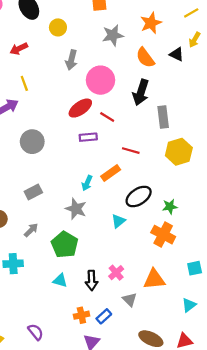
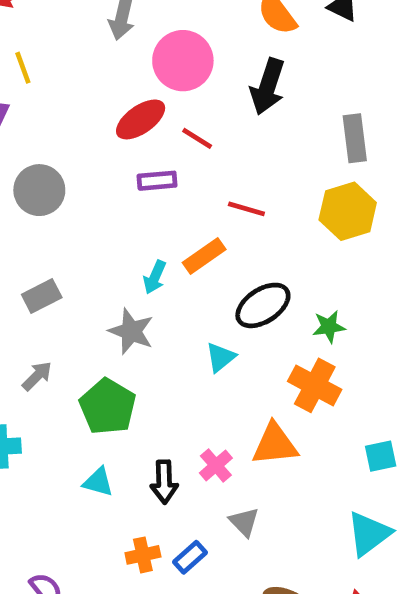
gray rectangle: (163, 117) -> (355, 138), moved
orange triangle: (154, 279) -> (275, 444), moved
cyan triangle: (189, 305) -> (369, 534), size x1.5

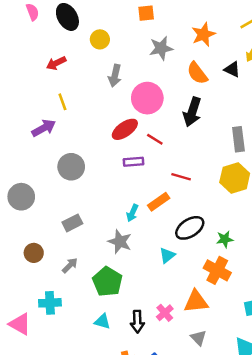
gray triangle: (244, 522) -> (198, 338), moved

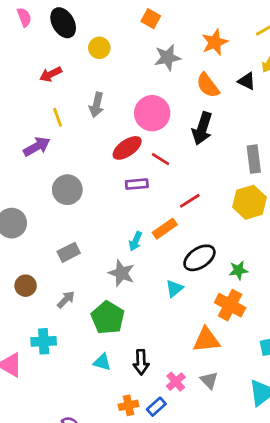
orange square: (146, 13) -> (151, 19), turned 35
gray arrow: (115, 76) -> (97, 105), moved
red line: (181, 177) -> (190, 201), turned -48
pink cross: (165, 313) -> (176, 382), moved

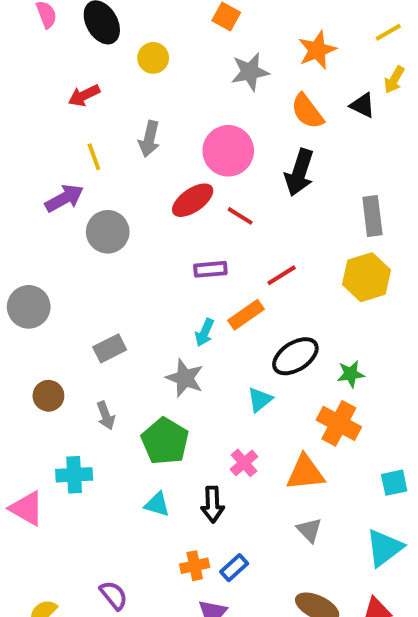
purple rectangle: (137, 184) -> (210, 269), moved
gray circle: (67, 190) -> (108, 232), moved
gray arrow: (66, 300) -> (106, 416), turned 114
pink cross: (176, 382) -> (244, 463), moved

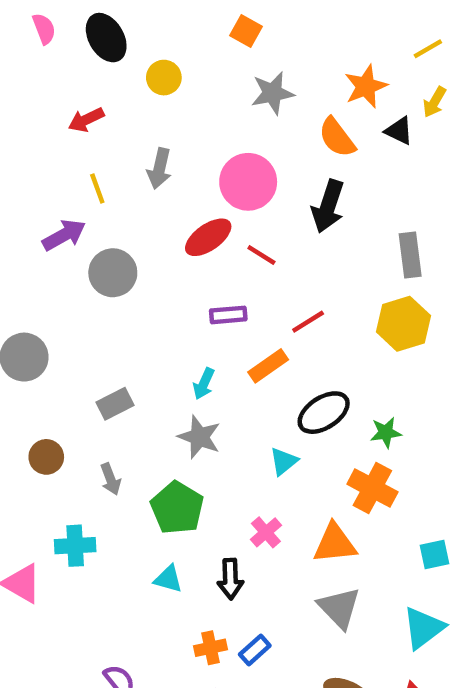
orange star: (317, 50) -> (366, 86), moved
cyan arrow: (205, 333) -> (204, 384), moved
gray triangle: (309, 530) -> (339, 608), size x1.5

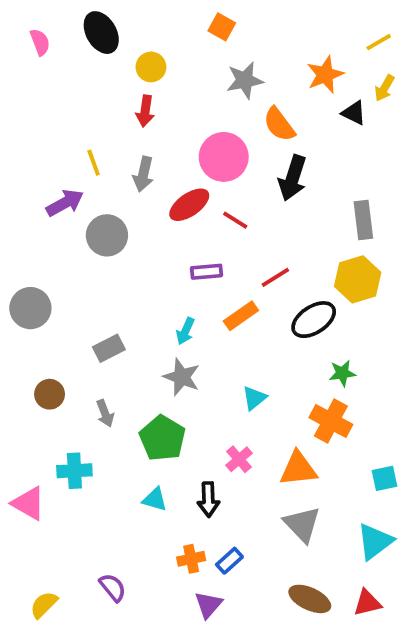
pink semicircle: (44, 29) -> (40, 42), moved
red arrow: (86, 120) -> (145, 111), moved, turned -56
orange semicircle: (337, 137) -> (279, 124), moved
gray arrow: (159, 169) -> (143, 174), moved
black ellipse: (324, 413) -> (314, 320), moved

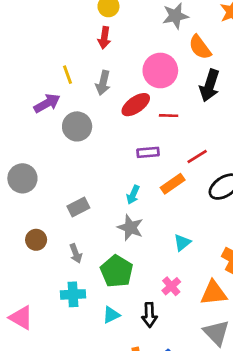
red line: (235, 220) -> (169, 116), turned -30
cyan cross: (74, 471) -> (73, 294), moved
cyan triangle: (155, 499) -> (111, 315), turned -42

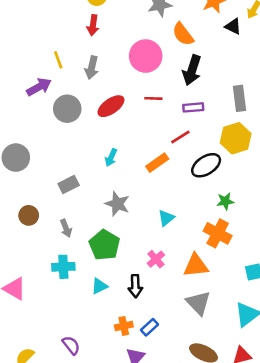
red ellipse: (136, 105) -> (111, 106), moved
purple rectangle: (148, 152) -> (193, 107), moved
cyan arrow: (133, 195) -> (111, 158), moved

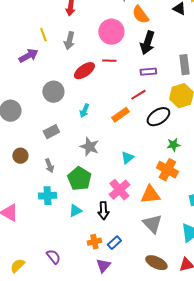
red line: (153, 98) -> (109, 61), moved
gray circle: (67, 109) -> (53, 92), moved
pink cross: (156, 259) -> (119, 190), size x1.5

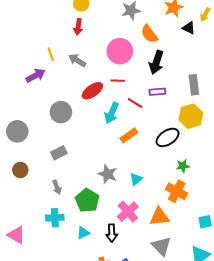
gray arrow: (69, 41) -> (77, 60), turned 108
red line: (138, 95) -> (135, 103), moved, turned 63
cyan arrow: (84, 111) -> (112, 113), moved, size x1.5
gray star: (89, 147) -> (108, 174), moved
brown circle: (20, 156) -> (20, 170), moved

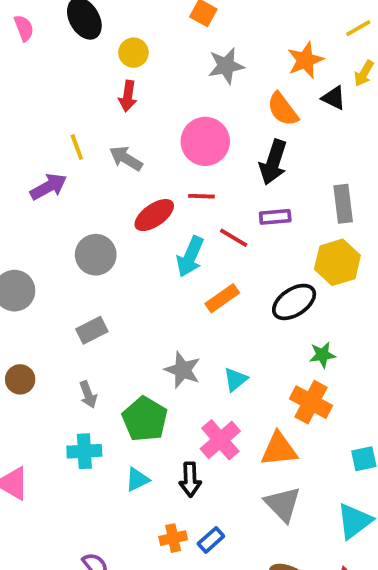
orange semicircle: (149, 34) -> (283, 109), moved
brown circle: (20, 170) -> (20, 379), moved

